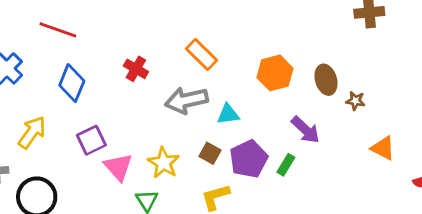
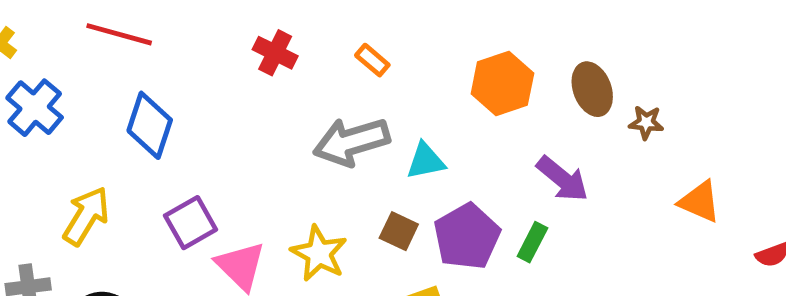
orange rectangle: (202, 54) -> (372, 60), size x0.6
red cross: (136, 69) -> (275, 53), moved

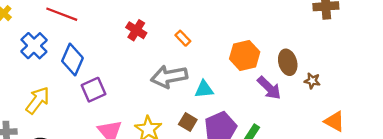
blue cross: (35, 108) -> (34, 46), moved
purple arrow: (562, 179) -> (269, 88), moved
purple square: (191, 223) -> (93, 90), moved

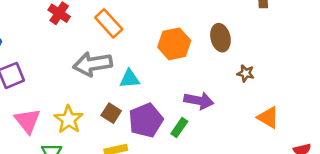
orange rectangle: (183, 38) -> (109, 23), size x1.6
brown ellipse: (288, 62) -> (220, 38), moved
purple arrow: (269, 88) -> (199, 101), moved, turned -36

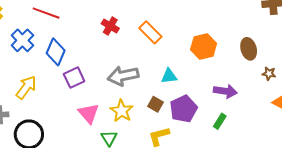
brown ellipse: (220, 38) -> (249, 49), moved
gray arrow: (93, 64) -> (123, 76), moved
brown star: (246, 73) -> (269, 74), moved
green rectangle: (179, 128) -> (220, 121), moved

